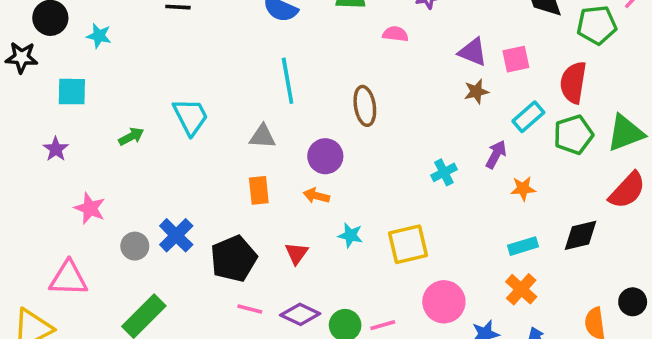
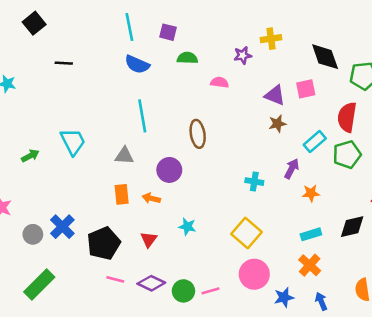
pink square: (516, 59) -> (306, 89), moved
cyan cross: (444, 172) -> (254, 182), turned 36
orange arrow: (316, 196) -> (151, 198), moved
yellow square: (408, 244) -> (247, 233), moved, turned -36

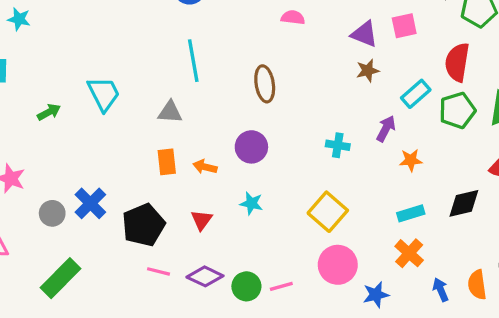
purple circle: (169, 170) -> (251, 147), moved
blue arrow: (321, 301) -> (441, 290), moved

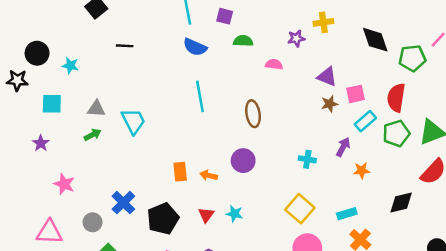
pink square: (404, 26) -> (355, 94), moved
gray triangle: (170, 112) -> (96, 109), moved
cyan star: (251, 203) -> (235, 214), moved
gray circle: (52, 213) -> (93, 222), moved
cyan rectangle: (411, 213) -> (347, 214), moved

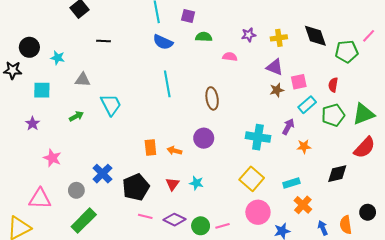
yellow cross: (323, 22) -> (279, 38), moved
red semicircle: (396, 98) -> (333, 85), size x0.6
gray triangle: (96, 109) -> (83, 80), moved
cyan cross: (307, 159) -> (258, 137), size x1.6

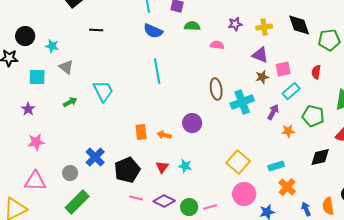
gray triangle: (83, 80) -> (66, 67), moved, turned 35
brown ellipse: (212, 98) -> (216, 89), moved
green pentagon: (333, 115) -> (313, 116), moved, turned 30
cyan cross: (258, 137) -> (242, 102), moved, turned -30
pink star: (52, 158) -> (36, 142), moved, turned -30

